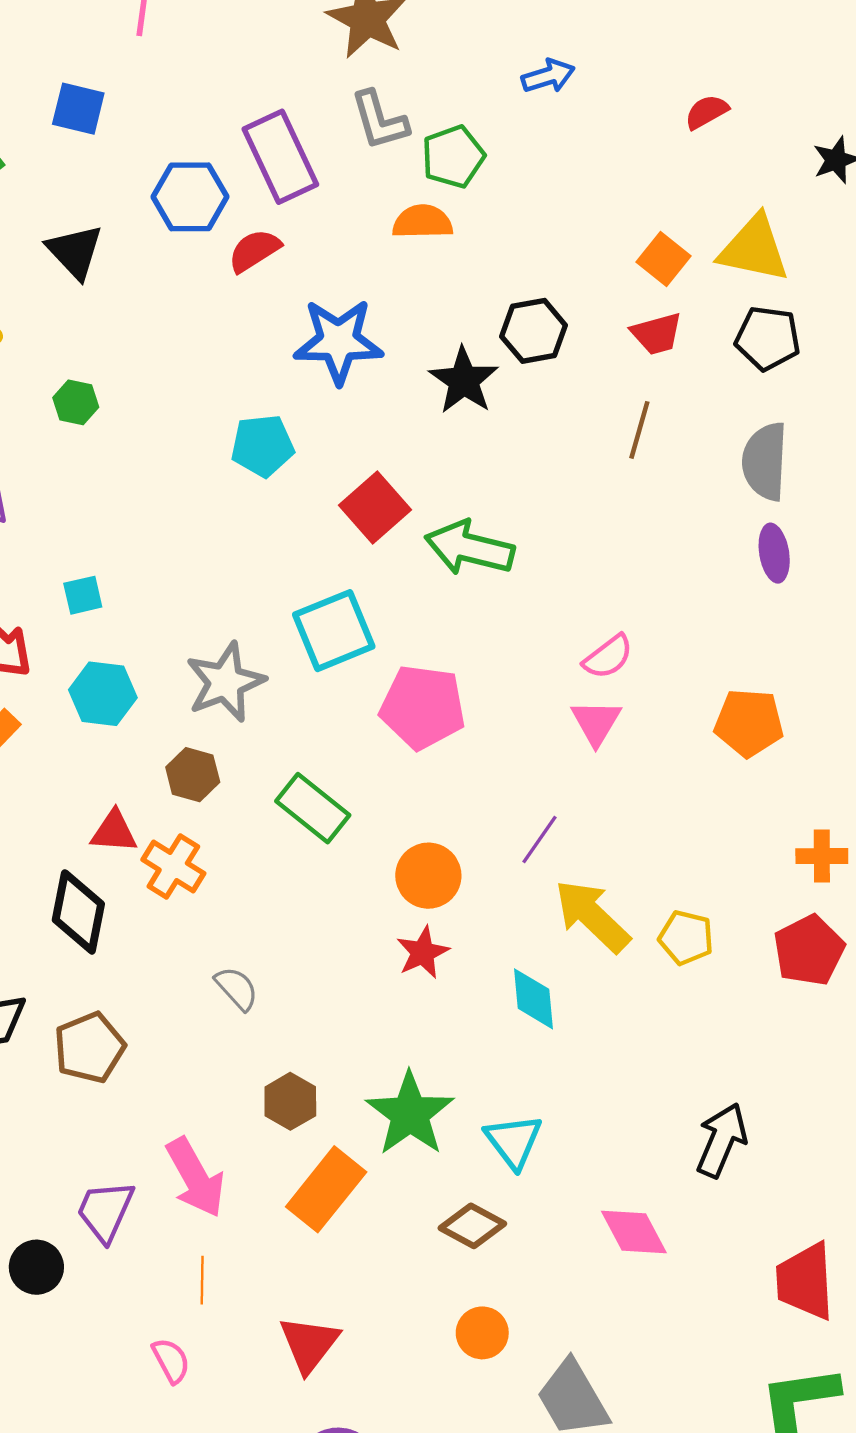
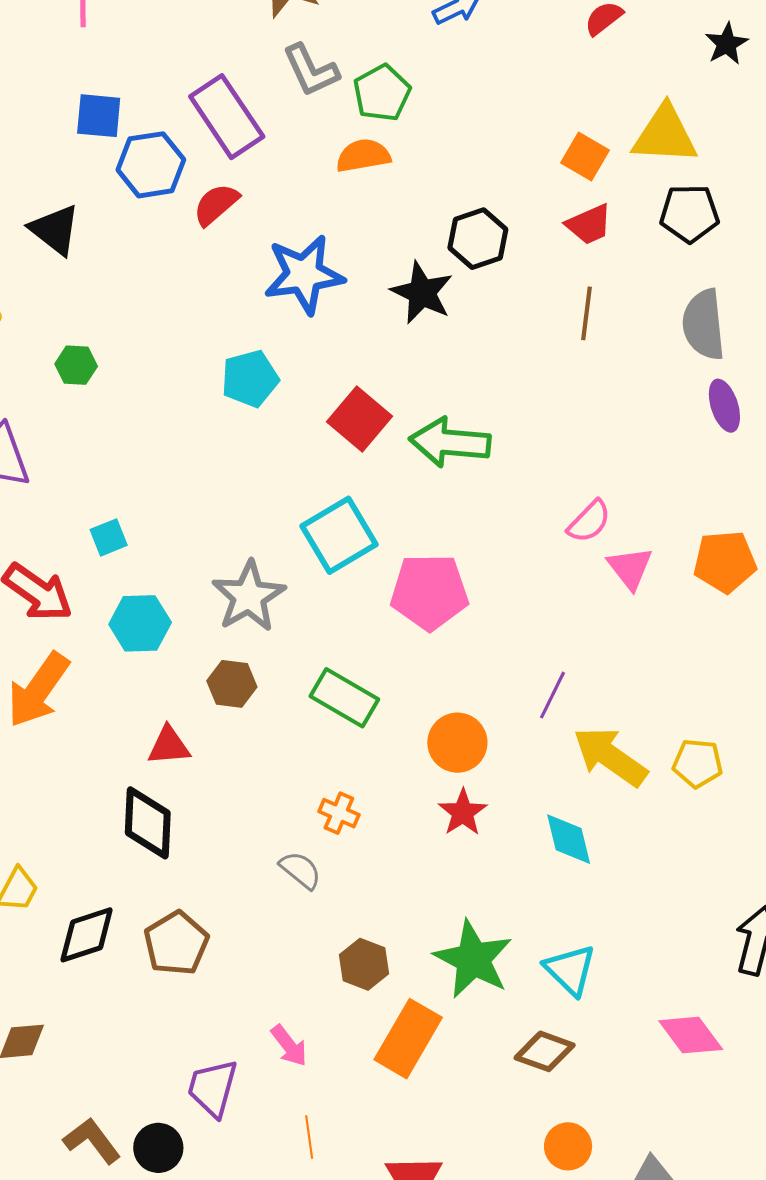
blue square: (78, 109) -> (99, 116), moved
pink triangle: (596, 722) -> (630, 568), moved
orange cross: (173, 866) -> (339, 813), moved, size x0.7
pink arrow: (195, 1178) -> (289, 1046), size x0.6

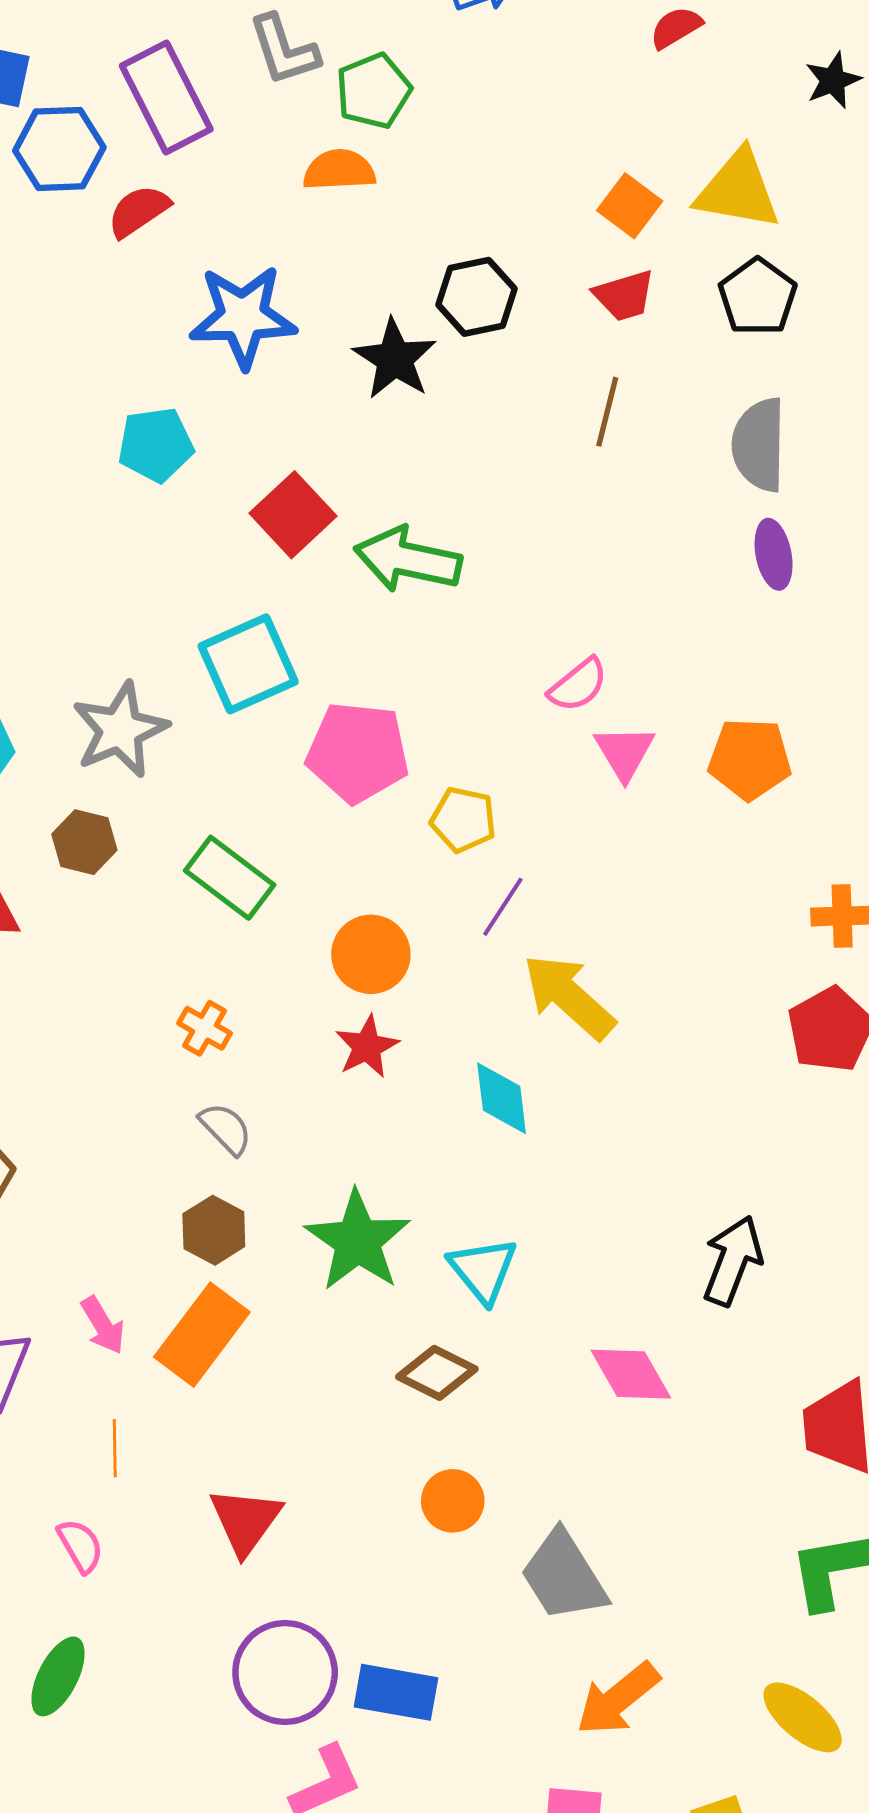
black pentagon: (689, 213) -> (758, 297), turned 30
yellow pentagon: (698, 763) -> (463, 820), moved
gray semicircle: (300, 870) -> (226, 1129), moved
orange rectangle: (408, 1039) -> (202, 1335), moved

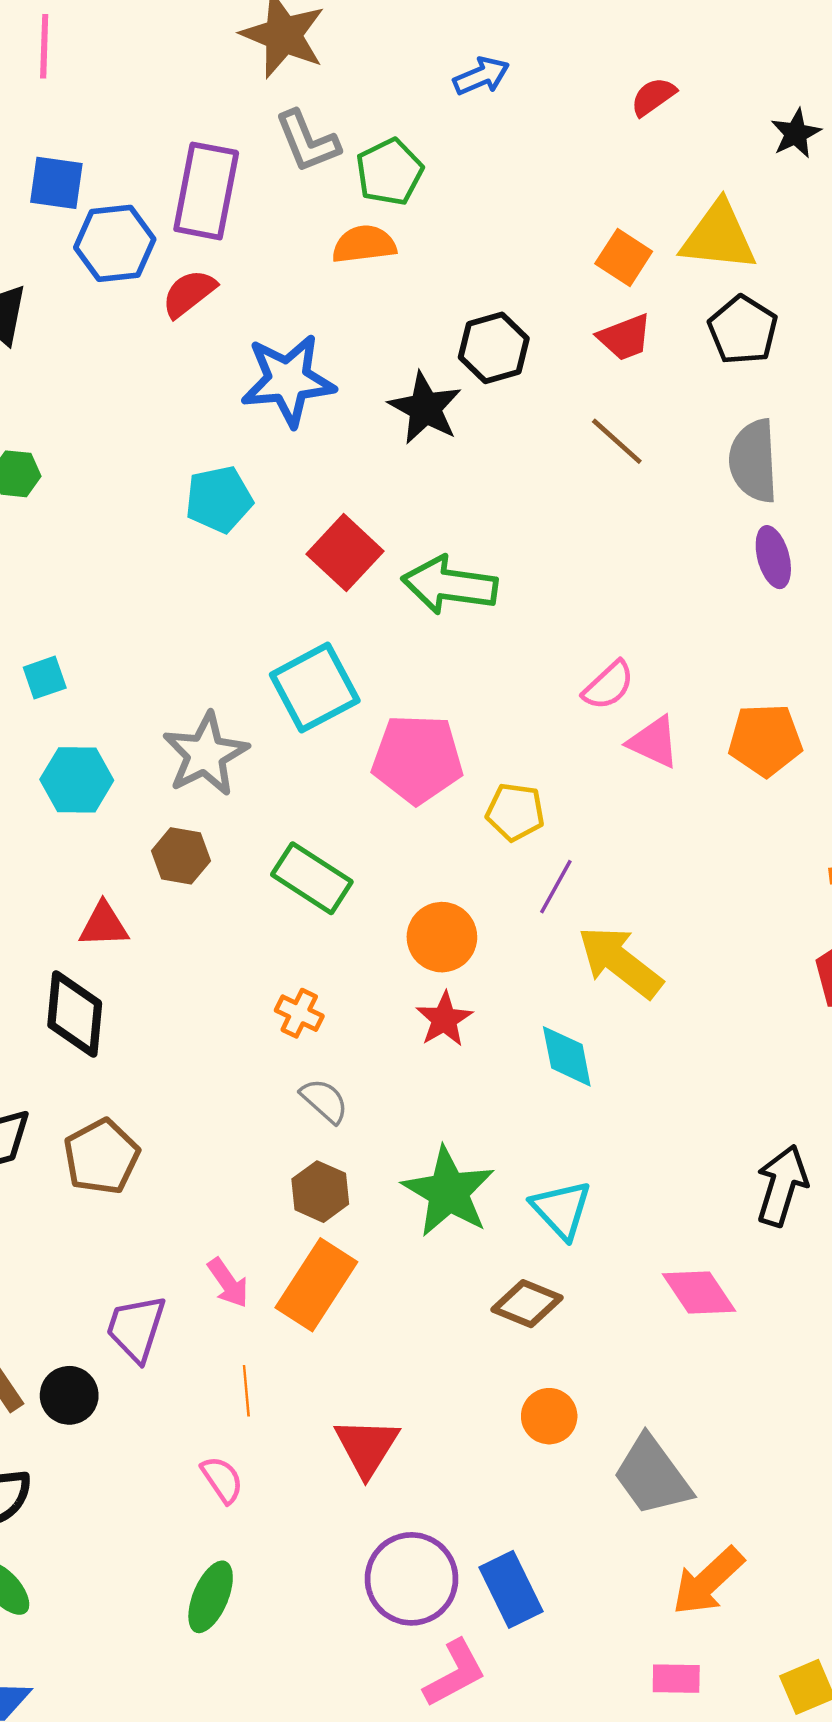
purple rectangle: (166, 97) -> (206, 191), turned 42
brown line: (607, 412) -> (617, 441), turned -58
pink triangle: (624, 752) -> (654, 742), turned -30
blue rectangle: (396, 1692) -> (511, 1589), turned 58

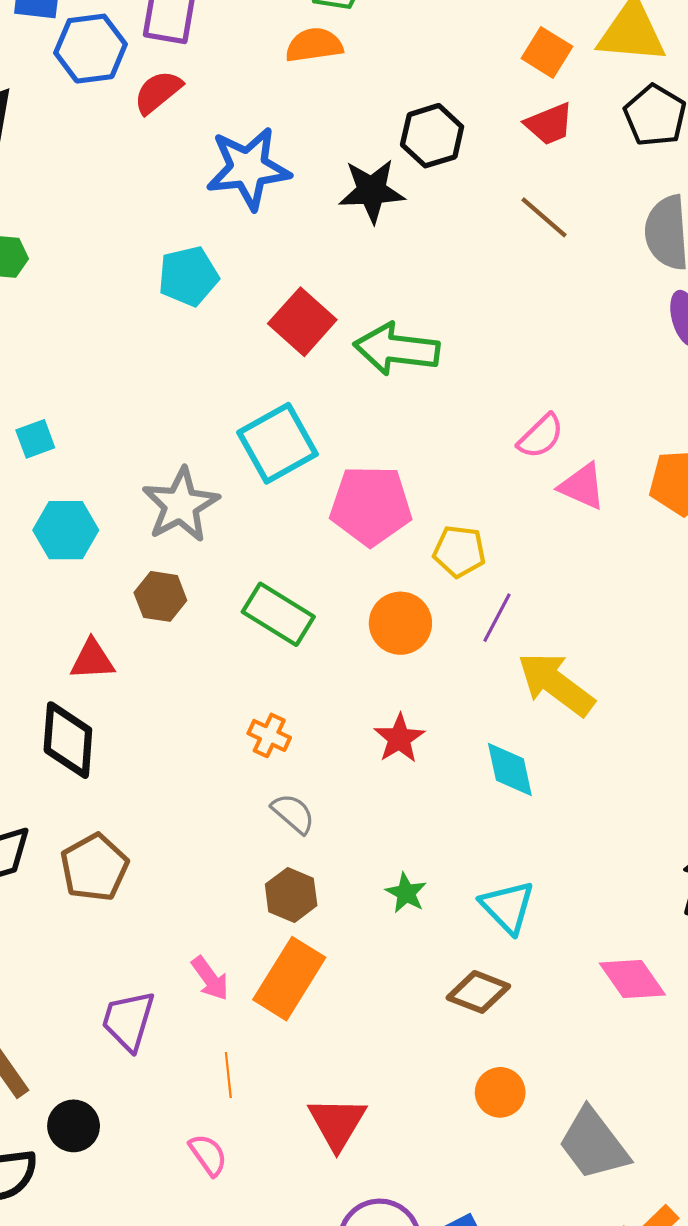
black star: (425, 408) -> (372, 191), turned -30
orange circle: (442, 937) -> (400, 623), moved
green star: (448, 1192) -> (406, 893), size x0.5
black circle: (69, 1395) -> (74, 1126), moved

